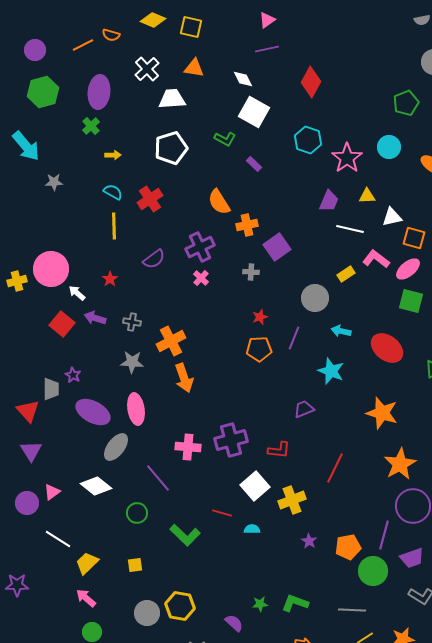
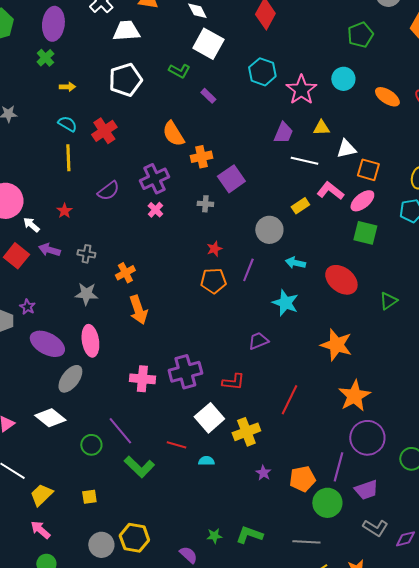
orange cross: (171, 341) -> (125, 273), size x0.7
purple line: (158, 478) -> (120, 431), moved

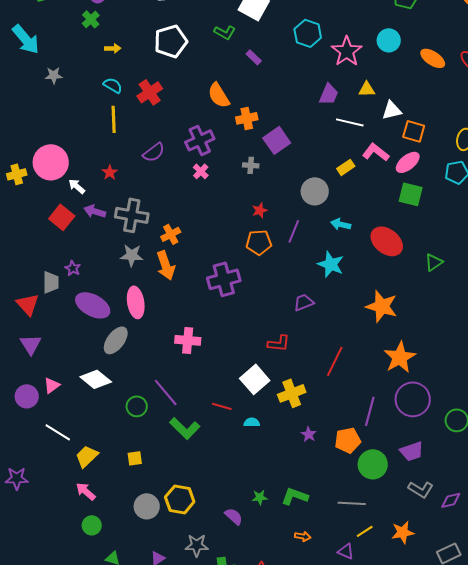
gray cross: (86, 254) -> (132, 215), size x1.8
orange arrow: (138, 310) -> (166, 265), moved
purple cross: (185, 372) -> (224, 279), moved
purple line: (338, 467) -> (370, 411), moved

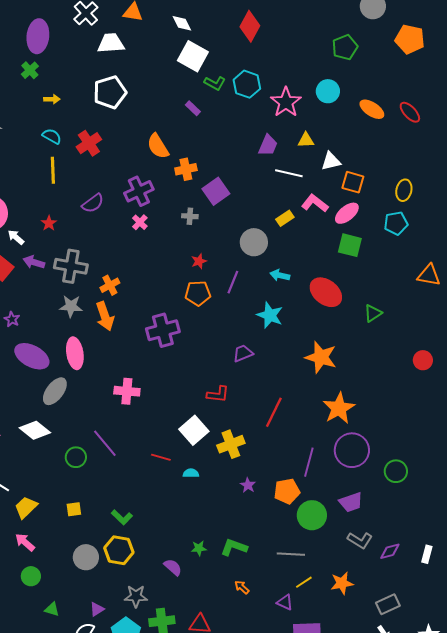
green L-shape: (225, 32) -> (215, 83), moved
green L-shape: (185, 428) -> (122, 517), moved, size x0.7
orange arrow: (303, 536) -> (242, 587), turned -147

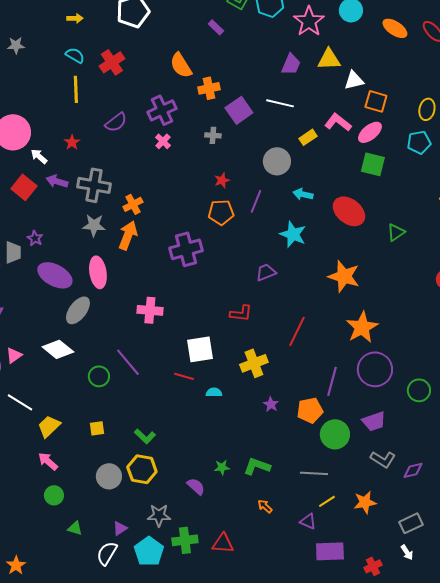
yellow triangle: (306, 140) -> (329, 59), size x1.4
white line: (289, 173) -> (280, 103), moved
orange arrow: (105, 316) -> (128, 235), turned -140
white square: (194, 430) -> (200, 349), moved, turned 32

